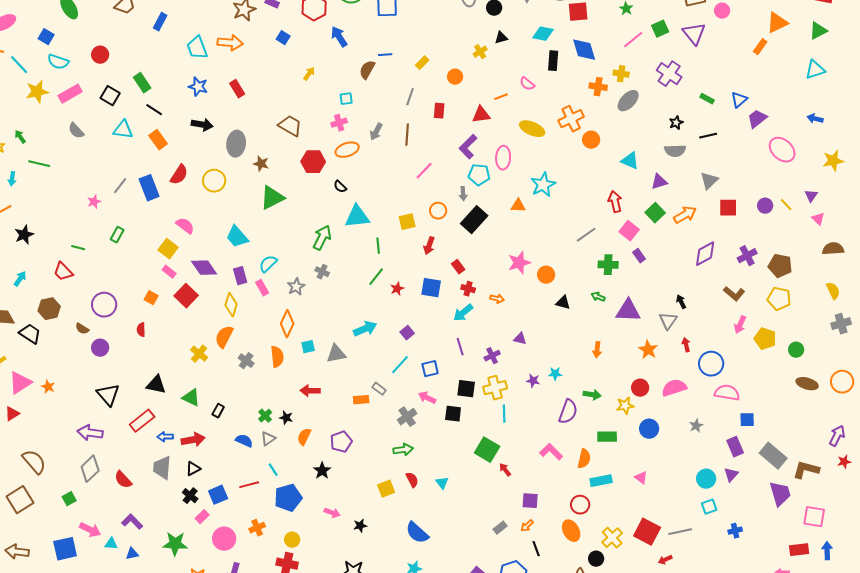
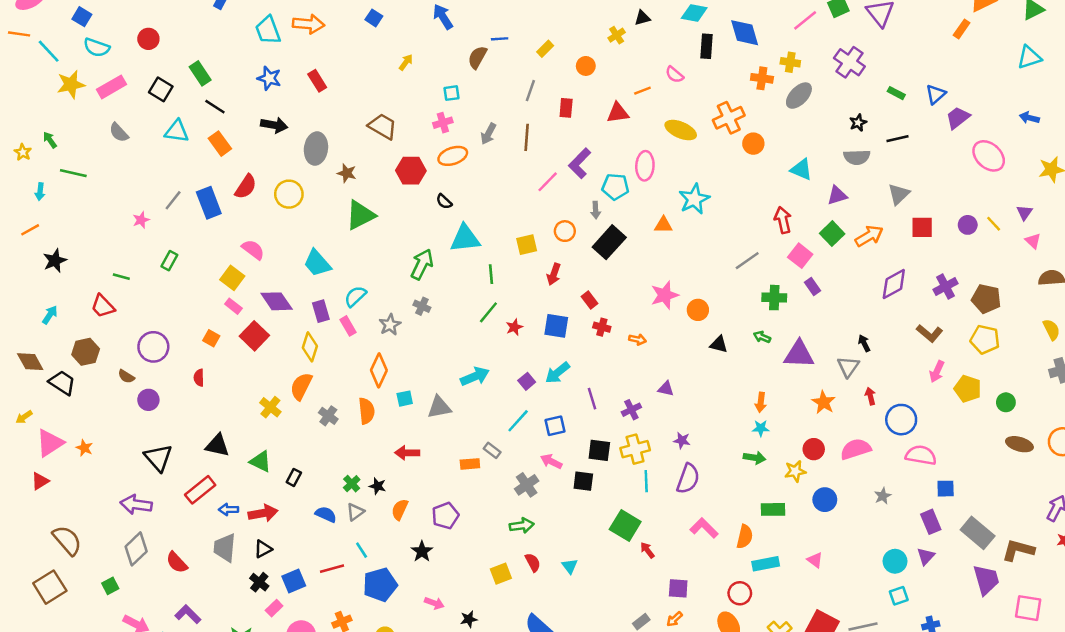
purple L-shape: (468, 147) -> (580, 163), moved
cyan arrow: (463, 313) -> (557, 373), moved
cyan star: (555, 374) -> (761, 428), moved
purple semicircle: (568, 412) -> (688, 479), moved

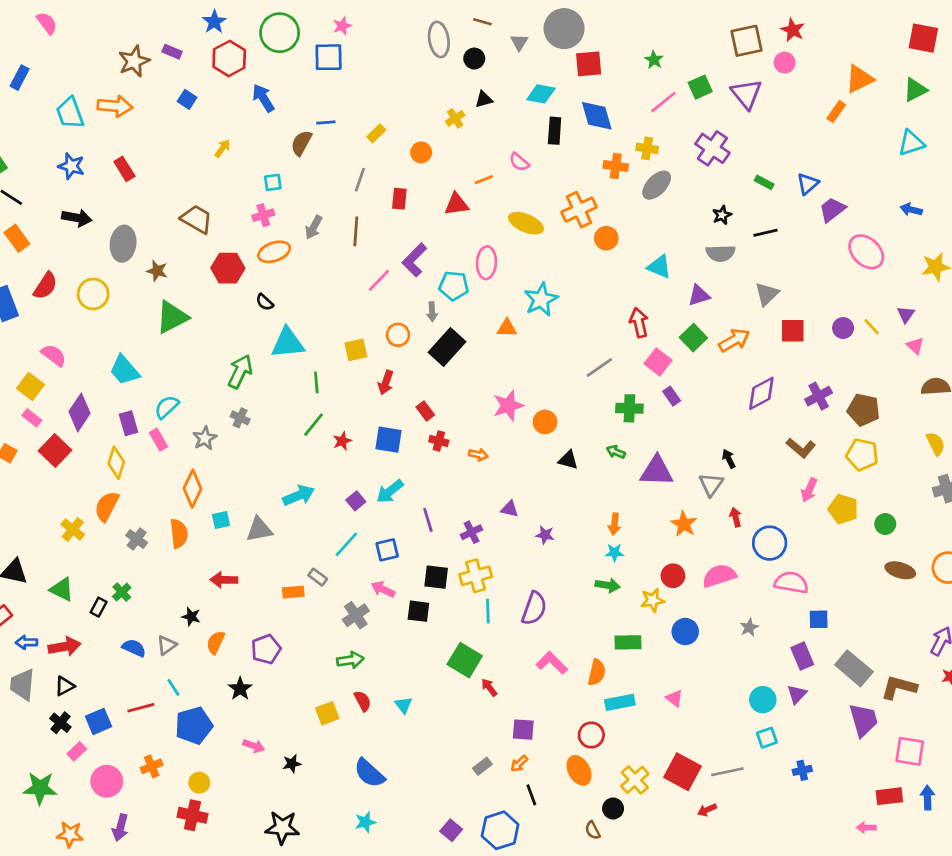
purple diamond: (277, 301) -> (80, 412), turned 68
purple star: (682, 440) -> (545, 535), moved
green cross: (352, 484) -> (122, 592), moved

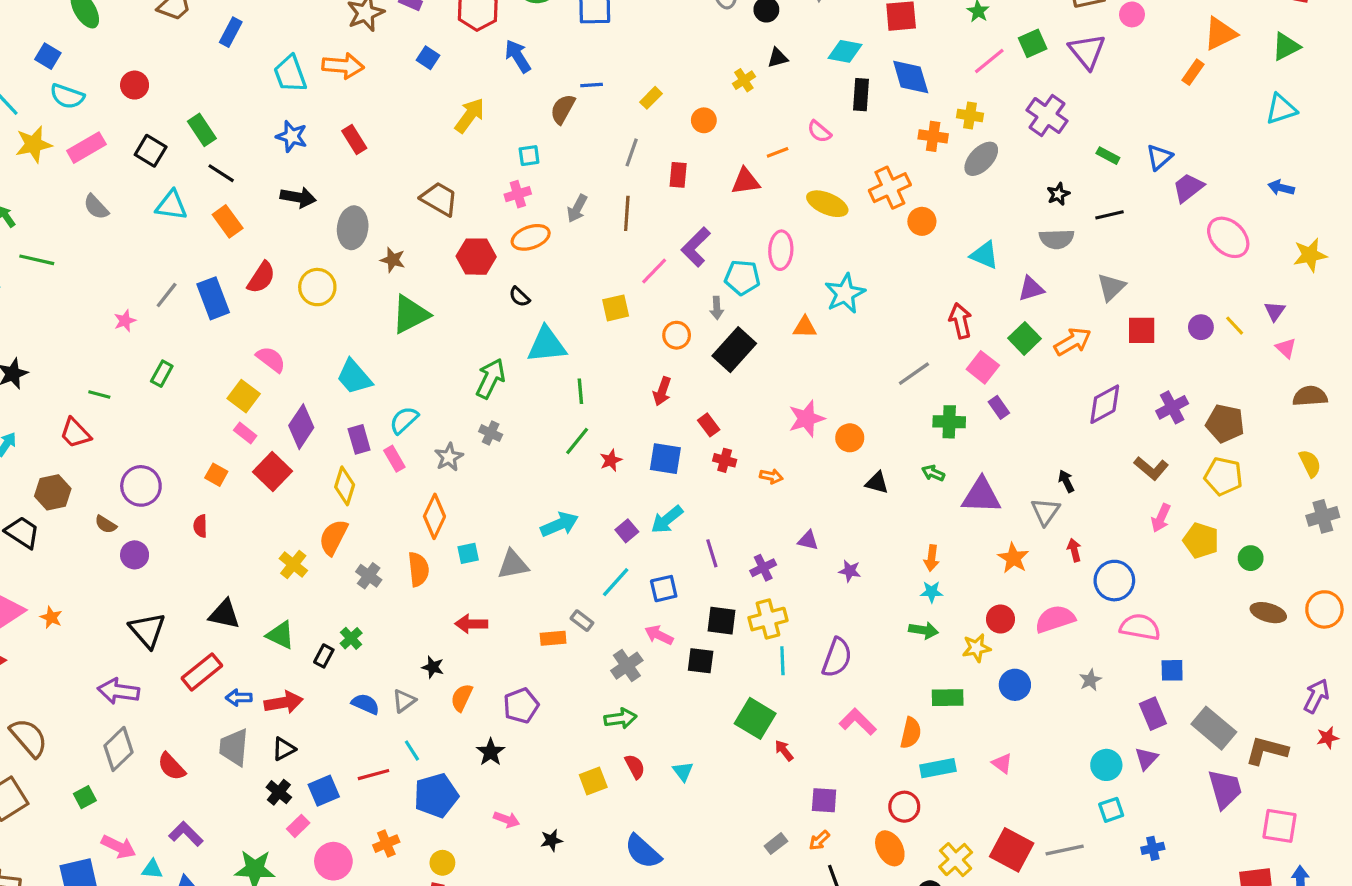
yellow arrow: (222, 148) -> (470, 115), size x1.6
yellow square: (356, 350) -> (616, 308), moved

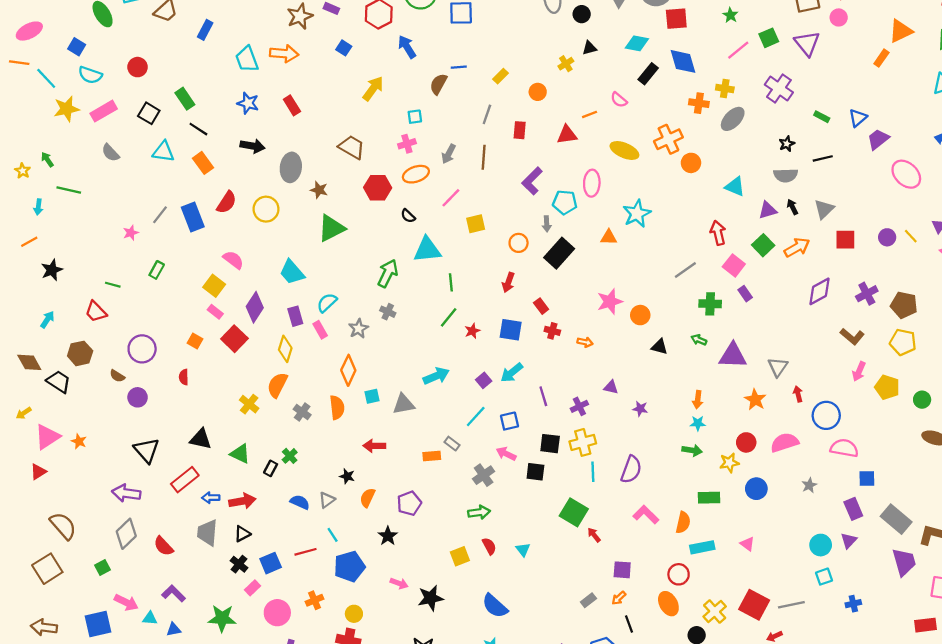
black rectangle: (861, 95) -> (648, 74), turned 35
pink line: (654, 271) -> (451, 198), moved
black arrow: (1066, 481) -> (792, 207), moved
black star: (551, 840) -> (431, 598), size x1.6

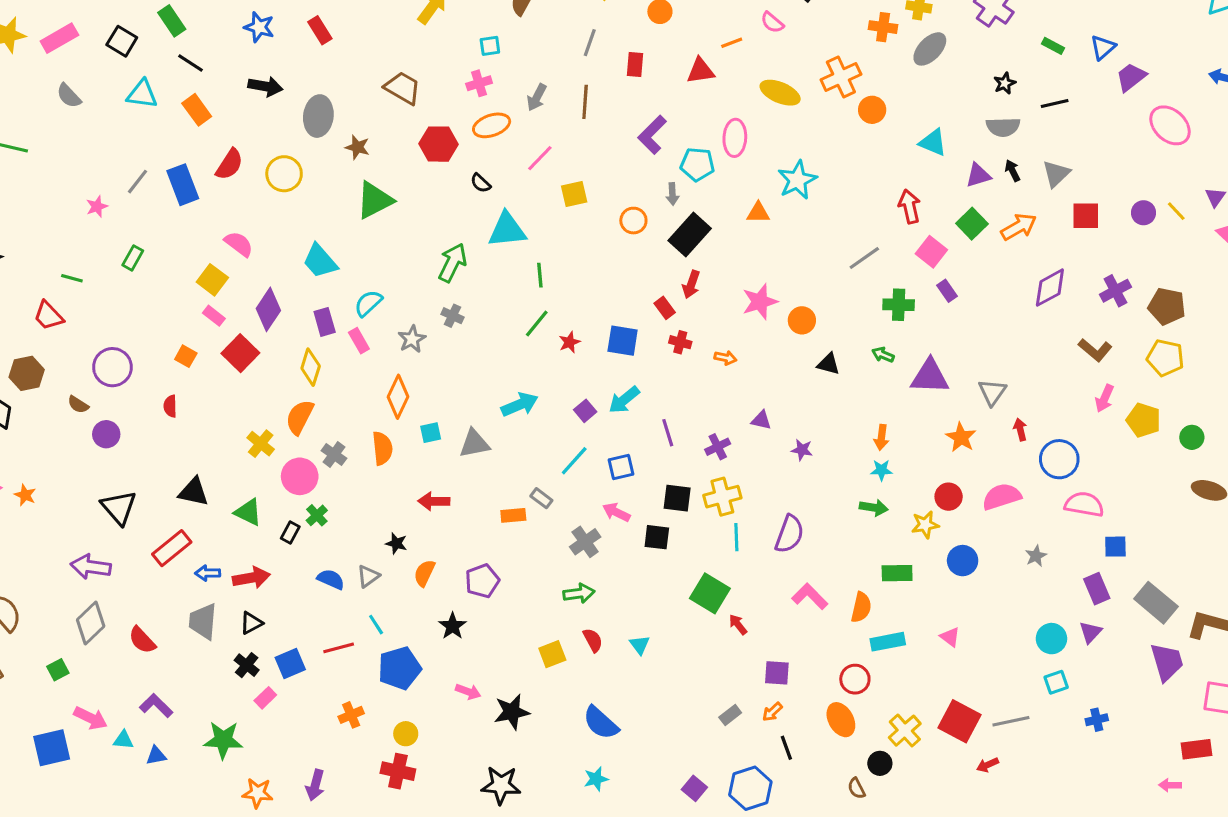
red arrow: (508, 282) -> (691, 284), moved
pink circle: (277, 613) -> (300, 476), moved

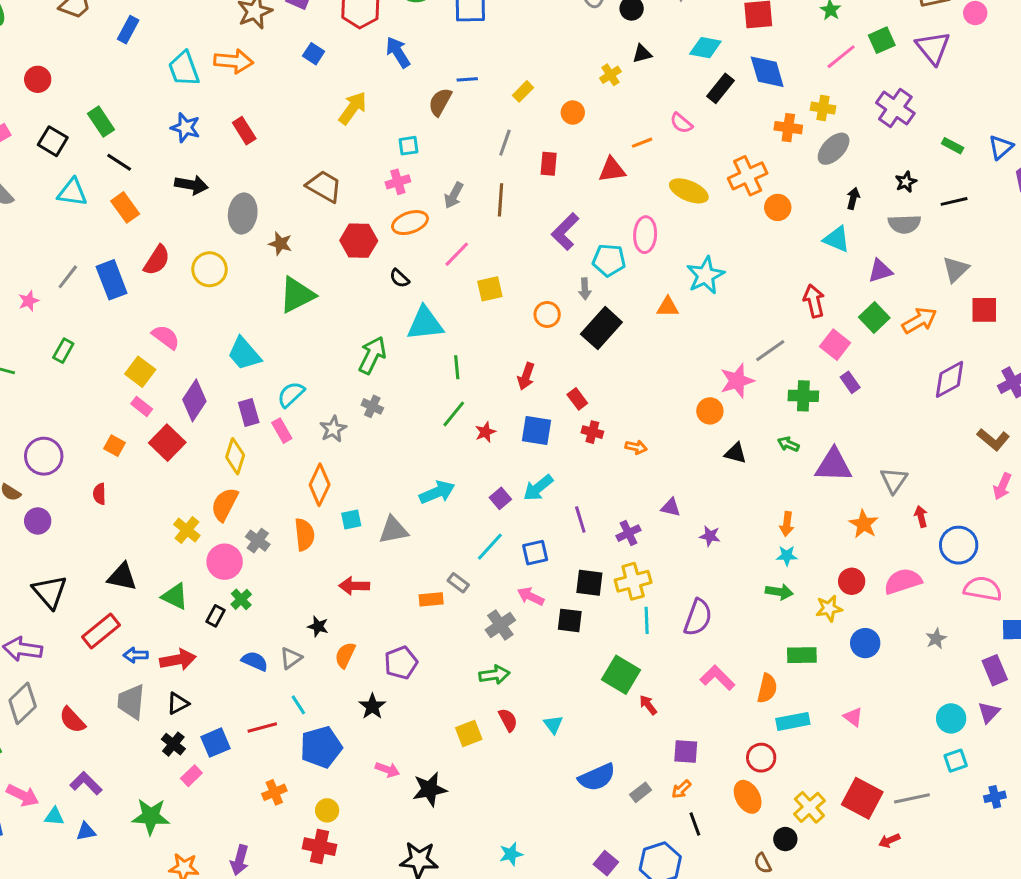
black arrow: (1012, 171) -> (853, 198), moved, turned 40
red arrow: (691, 284) -> (526, 376), moved
pink star: (760, 302) -> (737, 381), moved
blue semicircle: (601, 723) -> (597, 777), moved, turned -66

